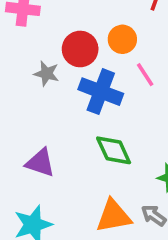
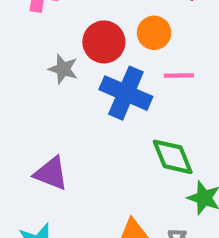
pink line: (145, 75) -> (179, 76), turned -60
green diamond: (114, 150) -> (173, 157), moved

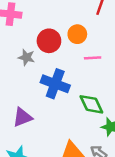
blue cross: (126, 93) -> (55, 84), moved
purple triangle: (51, 173) -> (22, 117), turned -40

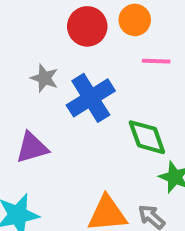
gray star: (26, 57) -> (44, 78), moved
blue cross: (55, 84) -> (91, 98), turned 32

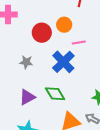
blue cross: (91, 98) -> (63, 62), moved
green diamond: (147, 137) -> (55, 94), moved

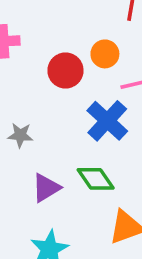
gray star: (26, 62) -> (20, 135), moved

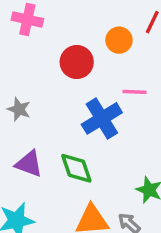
orange circle: (105, 54) -> (119, 40), moved
purple triangle: (46, 188) -> (29, 164), turned 36

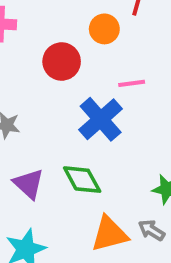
purple triangle: (29, 164) -> (29, 184), turned 32

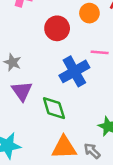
purple triangle: (29, 184) -> (22, 91), moved

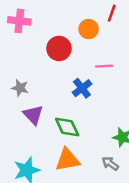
blue cross: (74, 71) -> (82, 88), size x0.7
orange triangle: (64, 147) -> (67, 160), moved

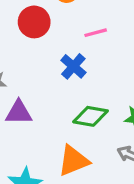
purple triangle: (33, 115) -> (19, 112), turned -35
green diamond: (67, 127) -> (91, 116), moved, turned -44

